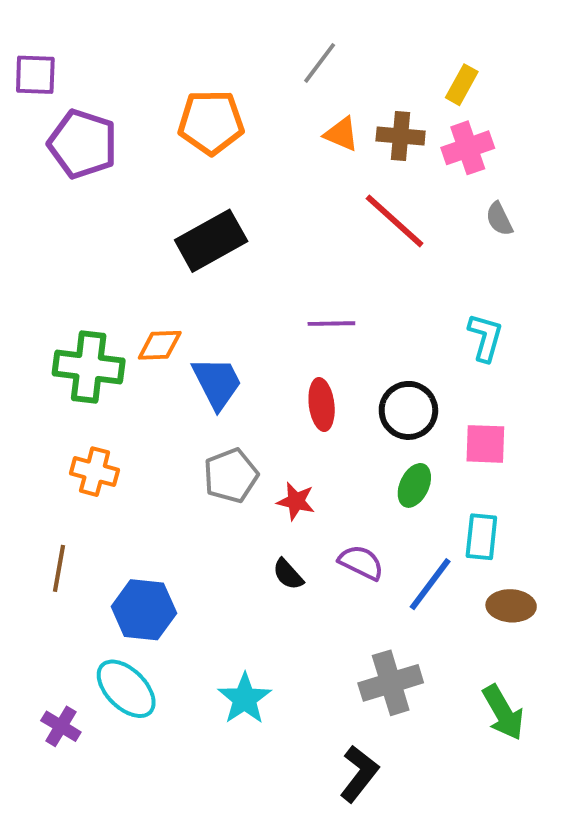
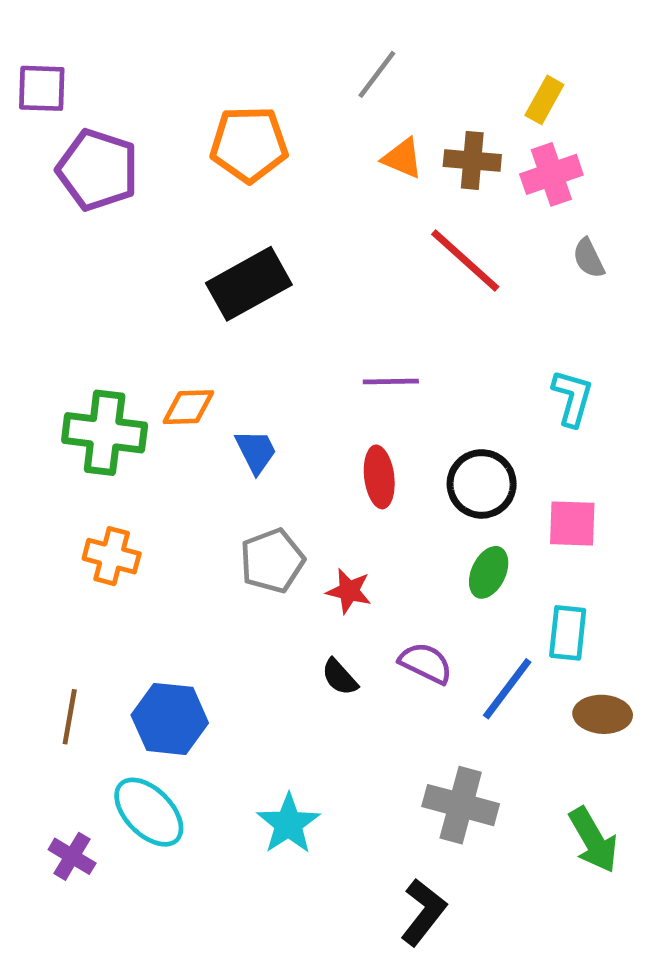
blue trapezoid: (217, 383) -> (256, 451), size x0.7
brown line: (59, 568) -> (70, 717), moved
gray cross: (391, 683) -> (461, 805), turned 32

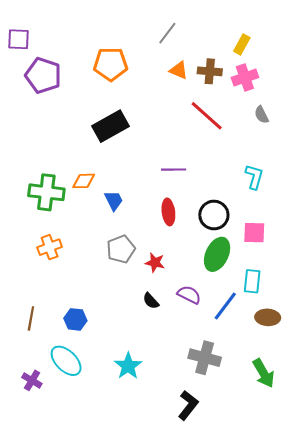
orange cross: (112, 556) -> (50, 247), turned -35
green ellipse: (489, 572) -> (217, 254), size x1.5
blue hexagon: (170, 719) -> (75, 319), size x0.7

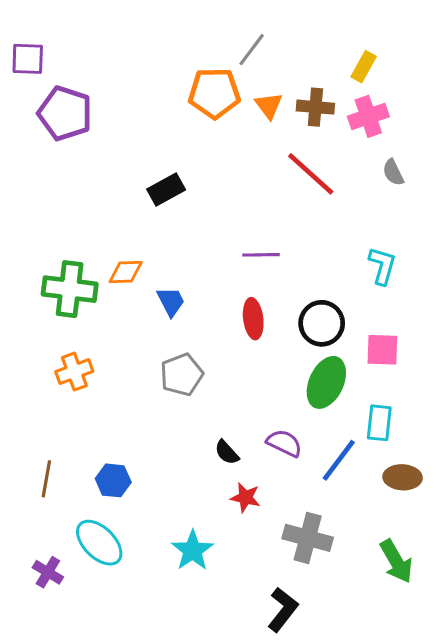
orange pentagon: (111, 64) -> (214, 93), moved
orange triangle: (179, 70) -> (269, 106), turned 30
black rectangle: (111, 126) -> (166, 190), size x0.7
red star: (155, 263) -> (245, 498), moved

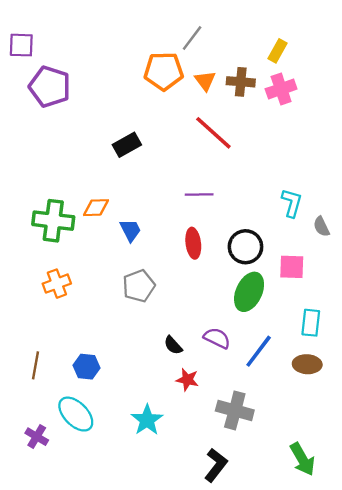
gray semicircle: (393, 172) -> (321, 227), moved
red line: (311, 174) -> (213, 133), moved
cyan rectangle: (379, 423) -> (311, 323), moved
green arrow: (396, 561) -> (302, 459), moved

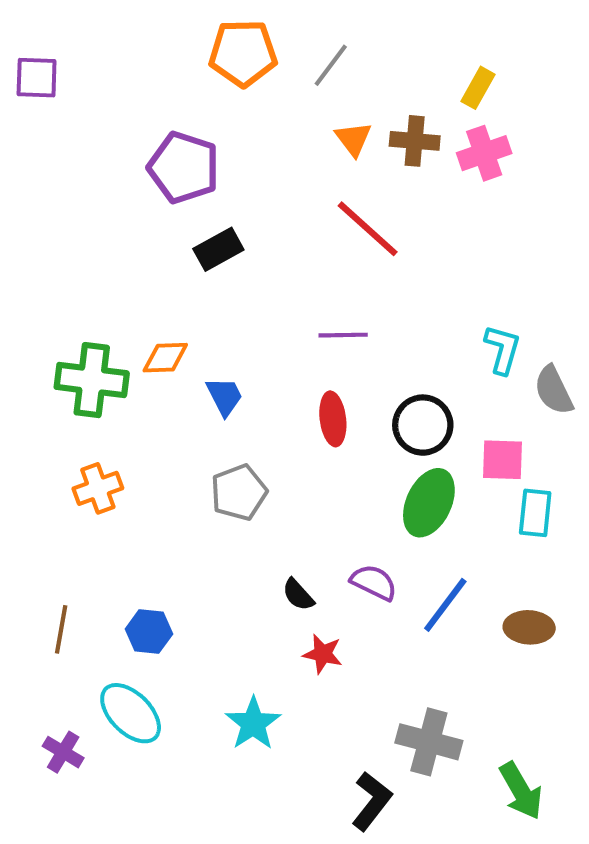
orange pentagon: (164, 71) -> (243, 53), moved
purple pentagon: (50, 87) -> (184, 168), moved
gray semicircle: (321, 227) -> (554, 390), size x1.4
cyan rectangle: (311, 323) -> (535, 513), moved
gray cross: (235, 410) -> (429, 742), moved

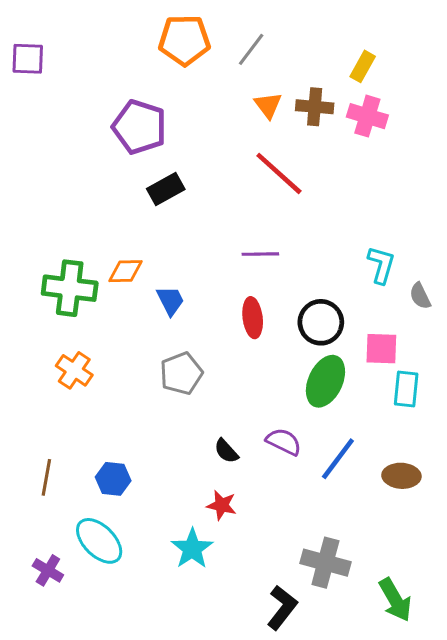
pink cross: (484, 153) -> (367, 116), turned 36
gray semicircle: (554, 390) -> (420, 296), size x0.7
orange cross: (98, 488) -> (74, 370), turned -36
red star: (323, 654) -> (222, 505), moved

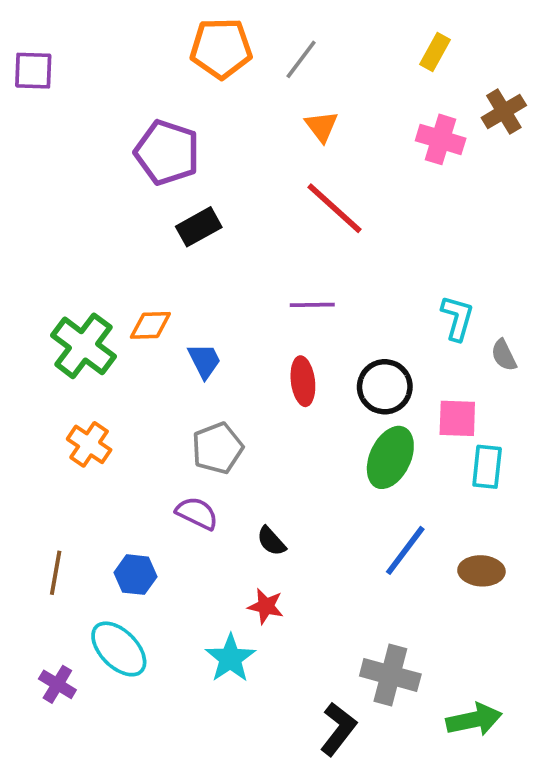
yellow rectangle: (363, 66) -> (435, 52), moved
brown cross: (315, 107) -> (504, 112), moved, turned -36
green cross: (70, 288) -> (83, 346), turned 30
purple semicircle: (284, 442) -> (197, 513), moved
green arrow: (395, 600) -> (474, 720), turned -72

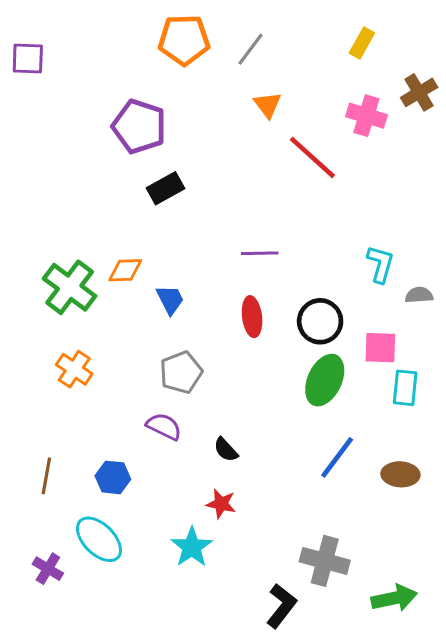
red line: (335, 208) -> (312, 157), moved
gray semicircle: (504, 355) -> (419, 295), turned 112

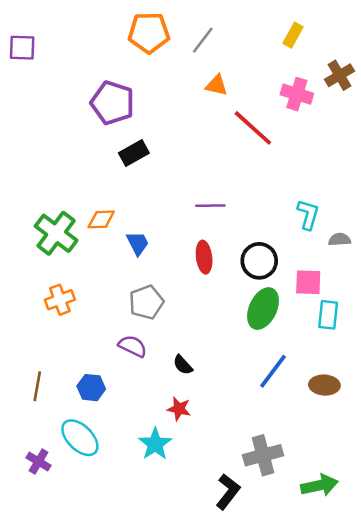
orange triangle: (267, 105) -> (217, 85), turned -40
orange cross: (74, 369) -> (60, 300), turned 36
gray cross: (325, 561) -> (263, 455), turned -30

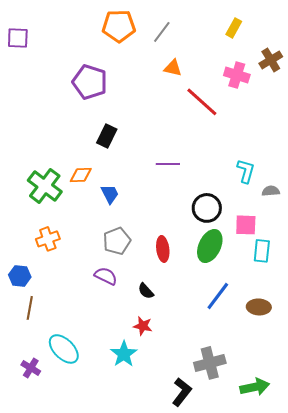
black rectangle: (134, 153) -> (107, 136), moved, turned -35
red ellipse: (204, 257) -> (163, 249), moved
blue hexagon: (91, 388) -> (20, 276), moved

